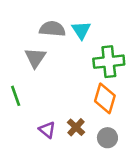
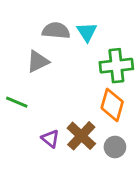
gray triangle: (35, 58) -> (38, 61), turned 30
green line: (16, 96) -> (17, 102), turned -48
brown cross: (76, 127) -> (81, 136), size x1.5

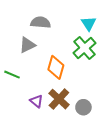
cyan triangle: (87, 32) -> (89, 23), moved
green cross: (116, 66) -> (84, 48), turned -35
orange diamond: (112, 105) -> (56, 67), moved

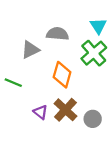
gray semicircle: (41, 22) -> (57, 34), moved

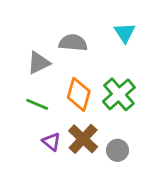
green cross: (94, 53) -> (119, 94), moved
green line: (13, 83) -> (37, 104), moved

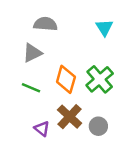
gray semicircle: (73, 43) -> (45, 24), moved
purple triangle: (52, 142) -> (42, 129), moved

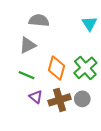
brown cross: (70, 117) -> (60, 100), turned 30
gray circle: (98, 126) -> (82, 99), moved
purple triangle: (42, 129) -> (36, 97), moved

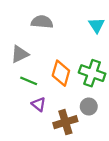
gray triangle: (28, 45) -> (20, 54), moved
green cross: (85, 68) -> (92, 73), turned -30
brown cross: (60, 100) -> (65, 122), moved

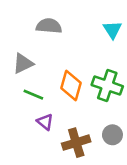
gray circle: (89, 107) -> (112, 135), moved

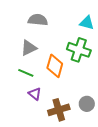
cyan triangle: (112, 30) -> (87, 23), turned -42
gray triangle: (23, 63) -> (29, 48), moved
green cross: (107, 86) -> (79, 50), moved

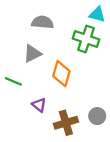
cyan triangle: (87, 23) -> (97, 14), moved
green cross: (79, 50) -> (86, 39), moved
green line: (26, 73) -> (13, 81), moved

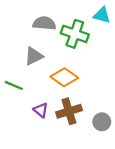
green cross: (86, 39) -> (75, 34), moved
orange diamond: (61, 74) -> (64, 77), turned -70
brown cross: (66, 123) -> (69, 111), moved

